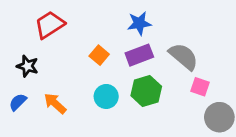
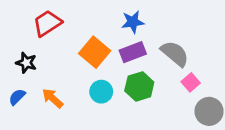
orange square: (99, 55) -> (95, 52), size x1.6
pink square: (200, 87) -> (191, 82), turned 30

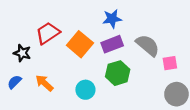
red trapezoid: (47, 23) -> (48, 33), moved
pink square: (191, 82) -> (170, 63), moved, turned 32
cyan circle: (101, 92) -> (85, 90), moved

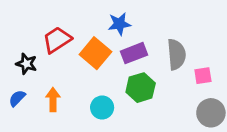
blue star: (112, 19) -> (119, 24), moved
gray semicircle: (148, 45) -> (176, 54), turned 45
orange arrow: (44, 83) -> (53, 100), turned 48

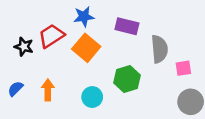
blue star: (119, 24) -> (84, 17), moved
purple rectangle: (134, 53) -> (127, 26), moved, turned 35
black star: (26, 64) -> (24, 47), moved

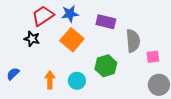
red trapezoid: (51, 36) -> (43, 16), moved
black star: (24, 47) -> (32, 39), moved
orange arrow: (48, 90) -> (50, 80), moved

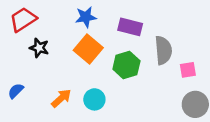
red trapezoid: (43, 16) -> (23, 20), moved
green hexagon: (106, 66) -> (126, 65), moved
orange arrow: (50, 80) -> (61, 98), turned 48

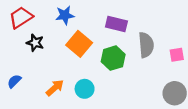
blue star: (86, 17) -> (65, 15), moved
pink square: (188, 70) -> (177, 55), moved

